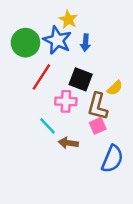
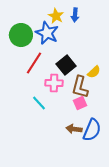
blue arrow: (85, 43) -> (75, 15), moved
black square: (81, 79) -> (66, 65), turned 30
brown arrow: (68, 143) -> (74, 129), moved

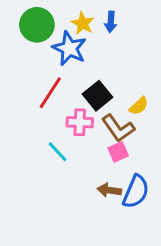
green circle: (21, 35) -> (37, 25), moved
brown L-shape: (80, 87) -> (118, 128), turned -50

